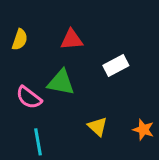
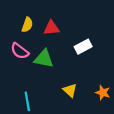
yellow semicircle: (20, 40) -> (27, 25), moved
pink semicircle: (29, 98) -> (20, 51), moved

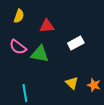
yellow semicircle: (27, 25) -> (19, 16), moved
yellow triangle: (70, 90) -> (72, 83), moved

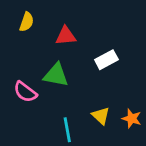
pink semicircle: (18, 47) -> (25, 92), moved
cyan line: (25, 93) -> (67, 130), moved

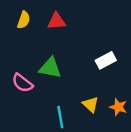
red triangle: (66, 36) -> (56, 21), moved
white rectangle: (106, 60) -> (106, 60), moved

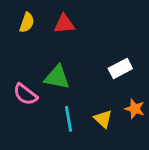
orange star: (118, 107) -> (135, 109), moved
cyan line: (60, 117) -> (69, 119), moved

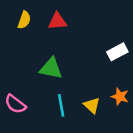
white rectangle: (120, 69) -> (117, 52), moved
pink semicircle: (25, 94) -> (15, 104), moved

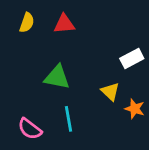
pink semicircle: (15, 104) -> (30, 129), moved
yellow triangle: (92, 105) -> (110, 92), moved

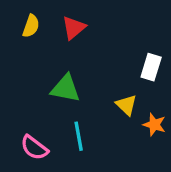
red triangle: (64, 24) -> (74, 28), turned -35
white rectangle: (132, 58) -> (151, 67), turned -45

